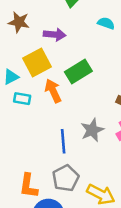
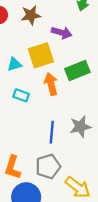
brown star: (19, 22) -> (31, 15), turned -30
cyan rectangle: (22, 99) -> (21, 95), moved

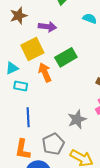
cyan triangle: (14, 64) -> (12, 68), moved
gray star: (80, 127) -> (77, 119), moved
blue line: (52, 132) -> (28, 117), moved

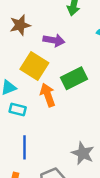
yellow square: (32, 49) -> (34, 66), turned -35
gray star: (77, 119) -> (83, 153), turned -30

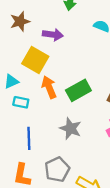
green rectangle: (74, 78) -> (78, 90), moved
gray star: (83, 153) -> (70, 128), moved

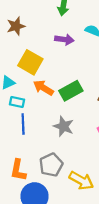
purple arrow: (53, 35) -> (64, 39), moved
orange arrow: (49, 87) -> (43, 88), turned -36
blue line: (29, 138) -> (23, 124), moved

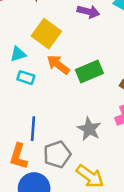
blue line: (23, 124) -> (33, 129), moved
gray star: (64, 126) -> (89, 129), moved

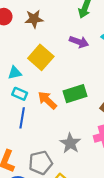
orange arrow: (58, 65) -> (47, 100), moved
blue line: (33, 129) -> (22, 118), moved

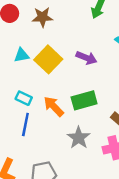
purple arrow: (79, 42) -> (87, 58), moved
cyan triangle: (15, 73) -> (21, 55), moved
gray star: (70, 143) -> (79, 138), moved

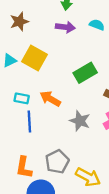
purple arrow: (87, 58) -> (65, 27), moved
green rectangle: (84, 100) -> (85, 73), moved

